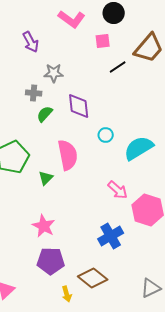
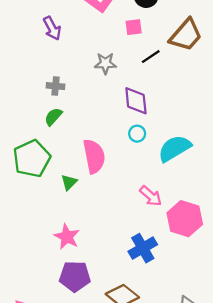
gray star: (54, 73) -> (105, 63), moved
purple diamond: (79, 106) -> (136, 101), moved
green semicircle: (45, 114) -> (53, 117), moved

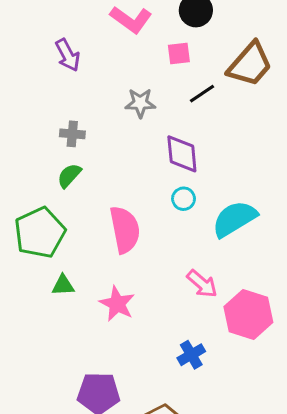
green triangle: (69, 182) -> (63, 285), moved, turned 42
pink star: (67, 237) -> (117, 304), moved
blue cross: (143, 248) -> (191, 355), size x0.7

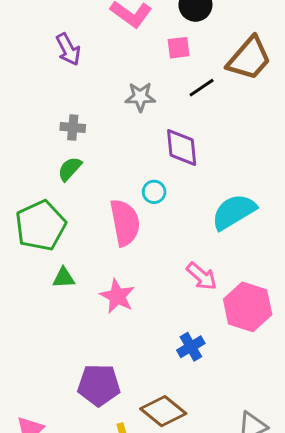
cyan circle: (184, 199) -> (154, 192), moved

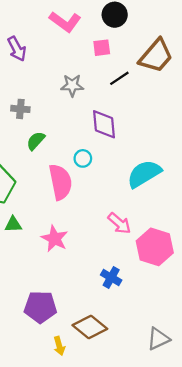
green semicircle: (70, 169) -> (36, 141), moved
blue cross: (191, 347) -> (111, 277), turned -30

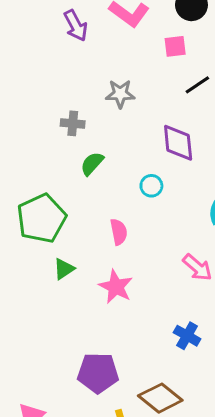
purple arrow: (17, 49) -> (76, 26), moved
gray star: (72, 85) -> (120, 94), moved
pink semicircle: (60, 182) -> (119, 232), moved, size x0.6
green triangle: (13, 224) -> (64, 269), turned -30

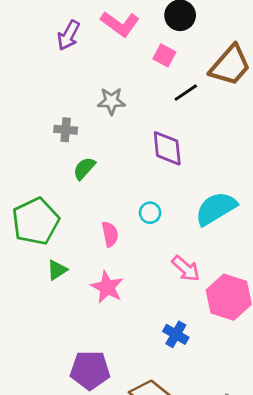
purple arrow: (76, 26) -> (69, 35), turned 56
pink square: (175, 46) -> (164, 55), turned 35
cyan circle: (151, 186) -> (150, 213), moved

